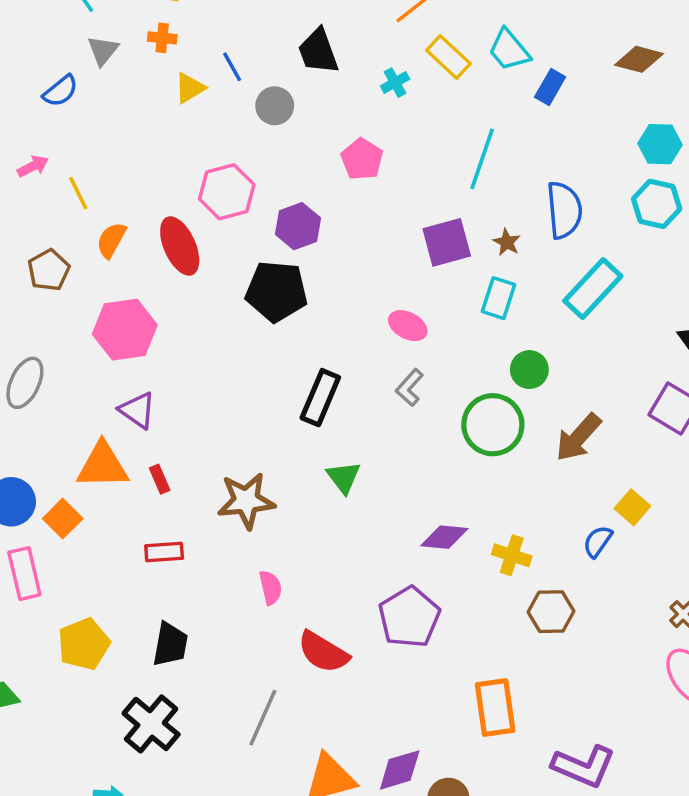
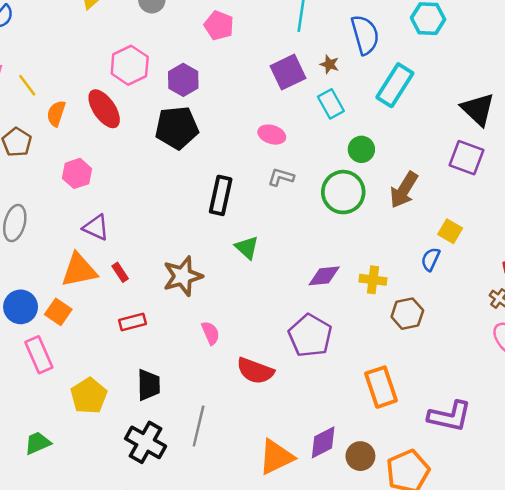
cyan rectangle: (498, 298) -> (331, 104), turned -36
pink hexagon: (125, 330) -> (77, 173), size x0.7
gray L-shape: (410, 388) -> (281, 177), turned 75
gray line: (263, 718) -> (199, 426), moved

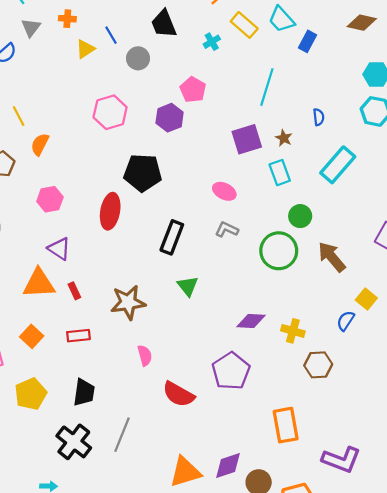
blue semicircle: (365, 35) -> (319, 117), size x0.5
purple hexagon: (183, 80) -> (170, 118), moved
red ellipse: (104, 109) -> (110, 211), moved, turned 36
brown arrow: (404, 190) -> (332, 257), turned 100
orange square: (58, 312) -> (32, 336), moved

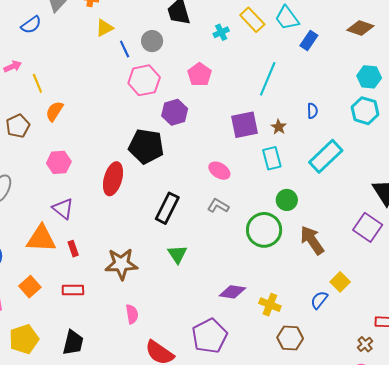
blue line: (111, 35) -> (125, 49), moved
pink hexagon: (110, 112) -> (144, 80), moved
purple hexagon: (170, 118) -> (175, 112), moved

